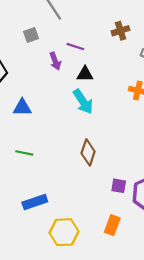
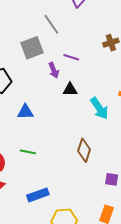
gray square: (31, 35) -> (32, 48), size x1.6
black triangle: (85, 74) -> (70, 90), moved
cyan arrow: (83, 102) -> (99, 108), moved

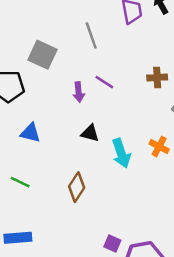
gray square: (32, 48) -> (42, 55), moved, turned 30
black triangle: (70, 90) -> (90, 133), moved
brown diamond: (84, 150) -> (77, 187), moved

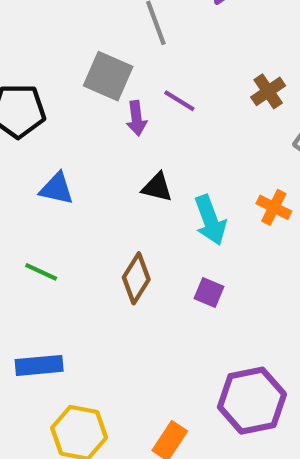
gray square: (42, 55) -> (108, 76), moved
brown cross: (157, 78) -> (268, 91), turned -30
purple square: (112, 243) -> (209, 292), moved

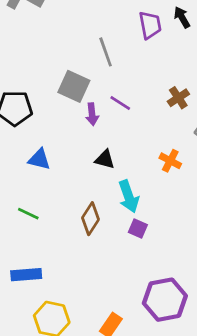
orange cross: (274, 207) -> (170, 161), moved
cyan arrow: (210, 220) -> (129, 196), moved

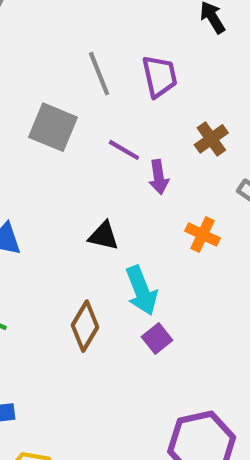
purple trapezoid: (150, 25) -> (160, 76), moved
purple arrow: (92, 114) -> (159, 177), moved
purple square: (138, 229) -> (157, 339), turned 30

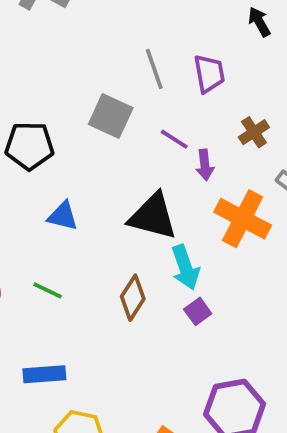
orange cross: (202, 235) -> (243, 219), size x1.8
black triangle: (104, 236) -> (153, 216), size x1.8

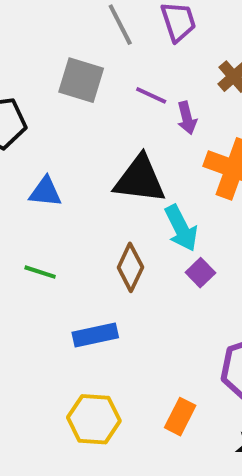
blue rectangle: (44, 374) -> (95, 335), moved

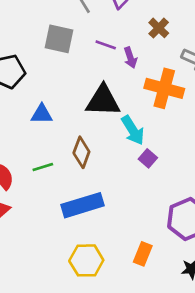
brown diamond: (130, 267) -> (81, 152), moved
green line: (40, 272) -> (43, 167), turned -30
blue rectangle: (95, 335) -> (82, 205), size x1.4

